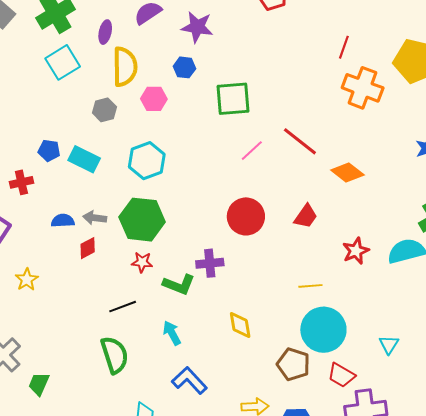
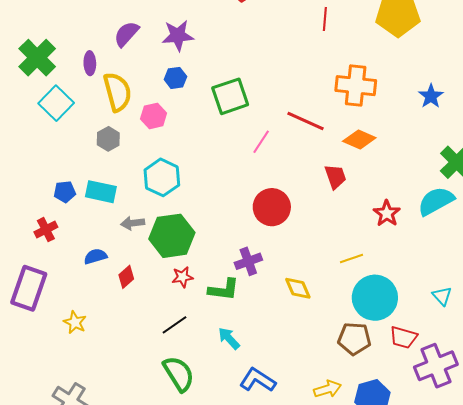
orange cross: (363, 88) -> (356, 86), moved
red trapezoid: (306, 216) -> (335, 177), moved, turned -40
gray arrow: (95, 218) -> (133, 223), moved
yellow diamond: (240, 325) -> (298, 288), moved

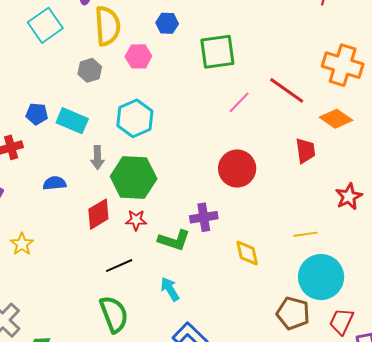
gray arrow: (133, 223) -> (97, 158), turned -95
red diamond: (126, 277) -> (98, 214), moved, size x1.4
red trapezoid: (403, 337) -> (341, 321), turned 88

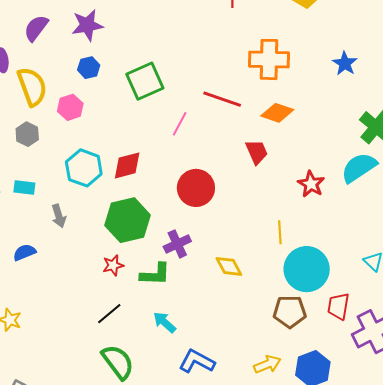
cyan rectangle: (72, 121) -> (24, 187), size x0.7
green hexagon: (134, 178) -> (127, 220), moved
red diamond: (98, 214) -> (127, 165), moved, turned 32
yellow line: (306, 234) -> (280, 232), turned -70

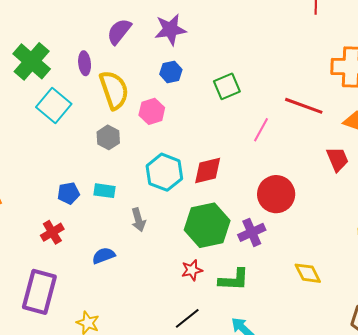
green square: (145, 81) -> (227, 86), size x0.7
purple cross: (177, 244) -> (252, 232), moved

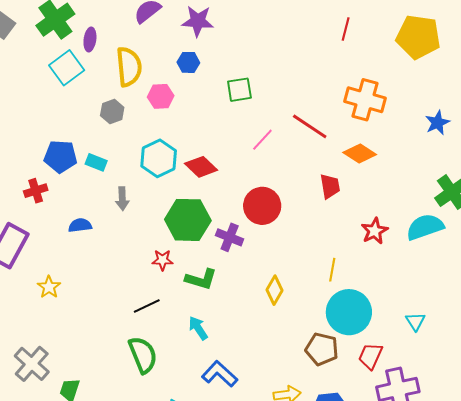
purple ellipse: (85, 63) -> (90, 39), moved
red diamond: (208, 170) -> (201, 167), turned 44
blue pentagon: (68, 193) -> (60, 157), size x1.5
purple cross: (252, 232) -> (230, 237), turned 32
yellow diamond: (308, 273) -> (274, 290), turned 44

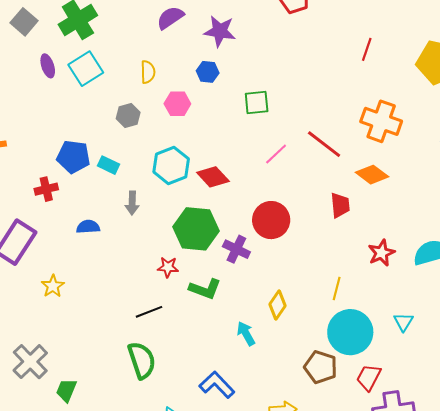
purple ellipse: (90, 39) -> (48, 66), moved, turned -30
yellow semicircle: (129, 67) -> (148, 72), size x0.6
cyan triangle: (415, 322) -> (403, 322), moved
cyan arrow: (198, 328) -> (246, 334), moved

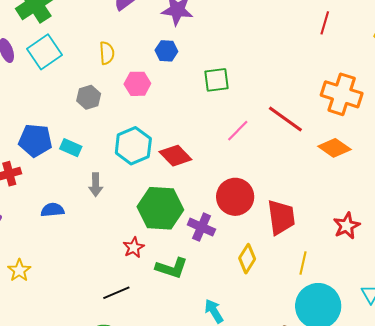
red trapezoid: (340, 205) -> (281, 217), moved, size x1.4
red star: (168, 267) -> (134, 247), turned -30
yellow diamond: (278, 305) -> (247, 259), moved

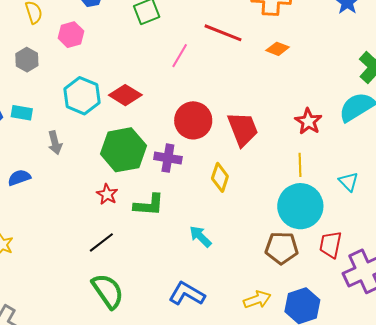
orange diamond: (334, 148) -> (278, 49), size x0.7
yellow line: (303, 263) -> (300, 165), moved

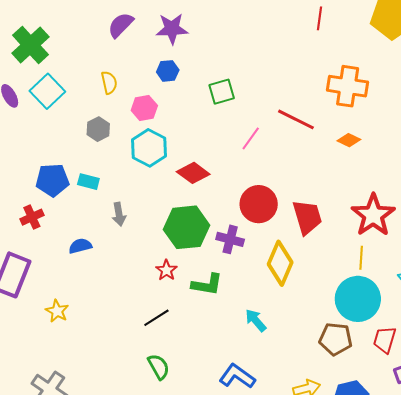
cyan hexagon: (82, 96) -> (149, 148), moved
red star: (308, 121) -> (373, 215), size x1.6
yellow diamond: (220, 177) -> (280, 263), size x1.5
green semicircle: (108, 291) -> (159, 367), size x0.7

